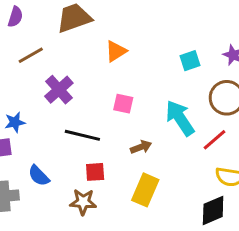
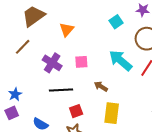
brown line: (31, 55) -> (23, 47), moved
purple cross: (59, 90) -> (52, 63), moved
brown arrow: (141, 147) -> (101, 86), turned -112

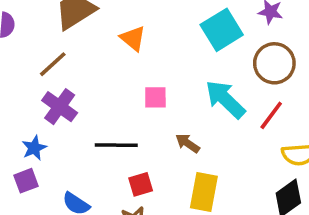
cyan square: (116, 22) -> (222, 30), size x1.6
orange triangle: (67, 30) -> (133, 38), turned -35
purple cross: (52, 63) -> (60, 107), moved

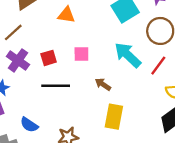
orange triangle: (133, 38) -> (66, 15), turned -30
red square: (141, 184) -> (49, 58), moved

